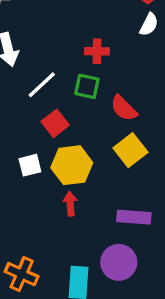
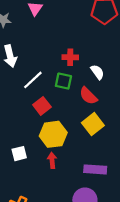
white semicircle: (149, 24) -> (97, 72), moved, turned -63
white square: (30, 165) -> (19, 154), moved

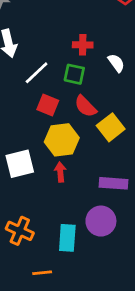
red semicircle: (88, 96) -> (86, 106), moved
red square: (42, 106) -> (48, 105), turned -30
white square: (19, 154) -> (20, 164), size x1.5

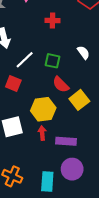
red cross: (83, 45) -> (53, 21), moved
red square: (48, 105) -> (13, 83), moved
purple rectangle: (113, 183) -> (66, 141), moved

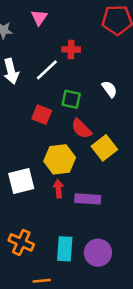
white line: (25, 60) -> (47, 70), moved
red square: (13, 83) -> (42, 115), moved
purple circle: (72, 169) -> (98, 253), moved

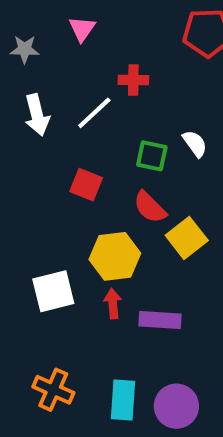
green square: (71, 99) -> (152, 156), moved

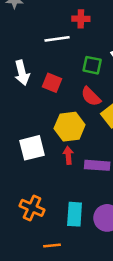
white line: (94, 113) -> (57, 39), turned 35
white arrow: (37, 115) -> (22, 73), moved

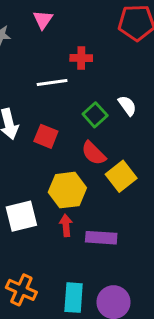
green square: (92, 65) -> (95, 115), turned 36

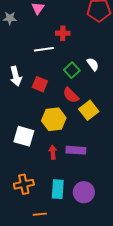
white square: (21, 216) -> (24, 136), turned 30
red arrow: (66, 225) -> (53, 152), moved
orange cross: (21, 290) -> (24, 184), turned -36

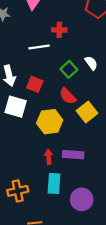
white square: (24, 136) -> (16, 107), moved
cyan rectangle: (58, 189) -> (54, 183), moved

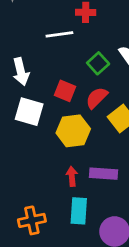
red square: (35, 84) -> (65, 91), moved
red semicircle: (68, 96) -> (97, 98), turned 90

